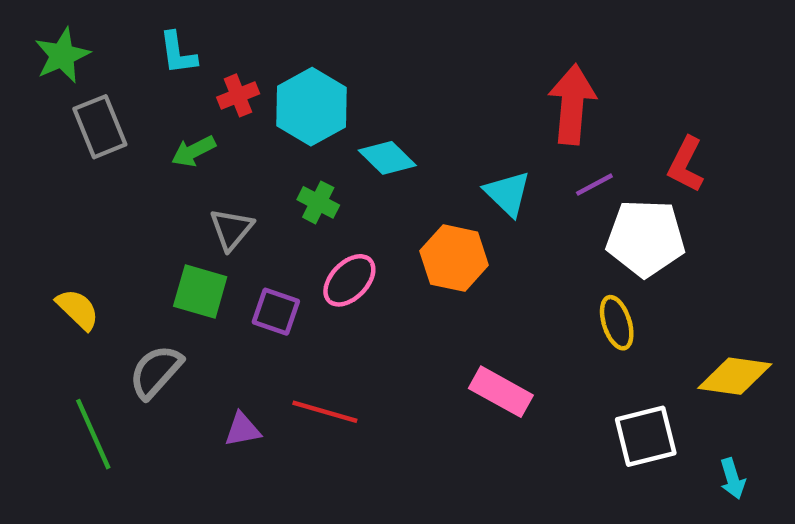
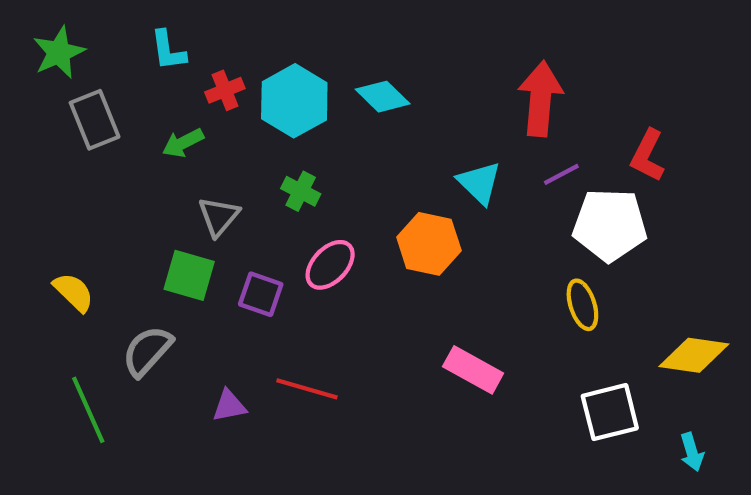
cyan diamond: (387, 158) -> (383, 97), moved

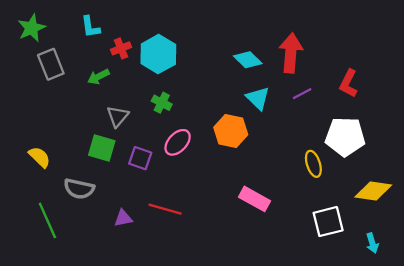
cyan diamond: (383, 97) -> (248, 60), moved
white pentagon: (610, 225) -> (345, 137), moved
gray semicircle: (147, 351) -> (79, 189), turned -120

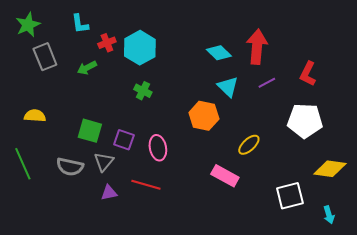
gray triangle: (118, 116) -> (104, 162), moved
pink ellipse: (178, 142) -> (158, 148), moved, turned -55
yellow semicircle: (39, 157) -> (35, 116), moved, turned -40
yellow ellipse: (313, 164) -> (249, 145), moved, turned 65
green line: (47, 220) -> (23, 164), moved

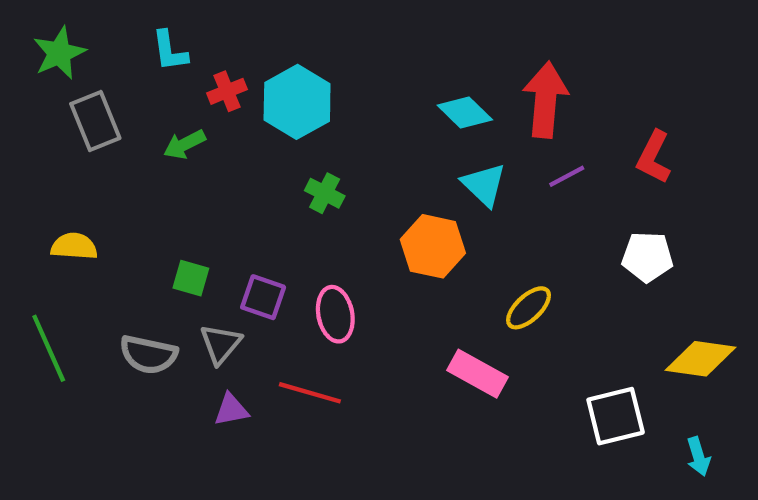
green cross: (143, 91) -> (325, 193), moved
white pentagon: (305, 121) -> (647, 257), size x0.7
green square: (90, 131) -> (191, 278), size x0.7

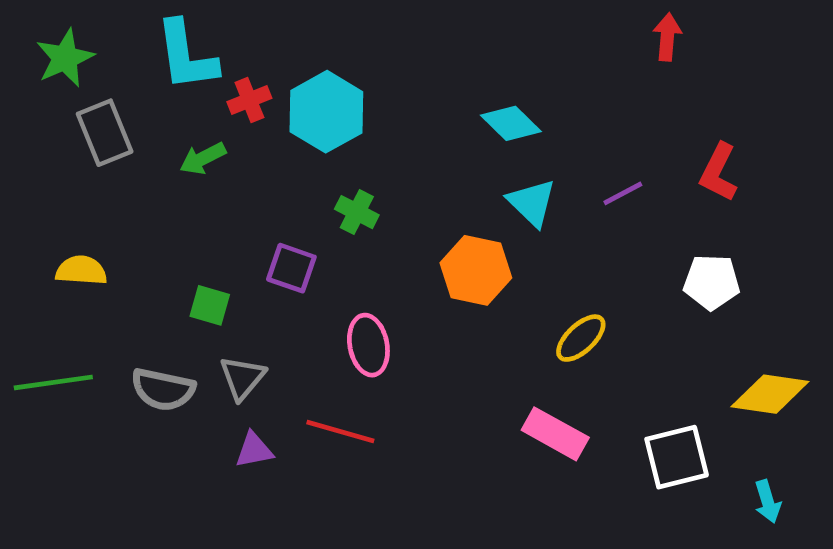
cyan L-shape: (170, 51) -> (186, 56), size x1.6
red arrow: (545, 100) -> (667, 37), moved, size x0.6
purple square: (263, 297) -> (291, 268), moved
green line: (49, 348) -> (53, 382), turned -74
pink rectangle: (478, 374) -> (555, 434), moved

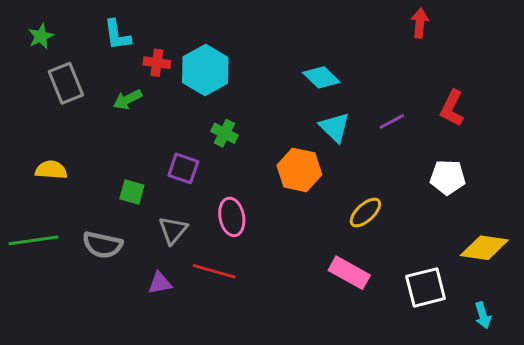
cyan L-shape: (186, 56) -> (117, 35), size x0.7
green star: (65, 58) -> (41, 36), size x0.7
red cross: (249, 100) -> (157, 63), turned 30
gray triangle: (242, 378) -> (173, 230), moved

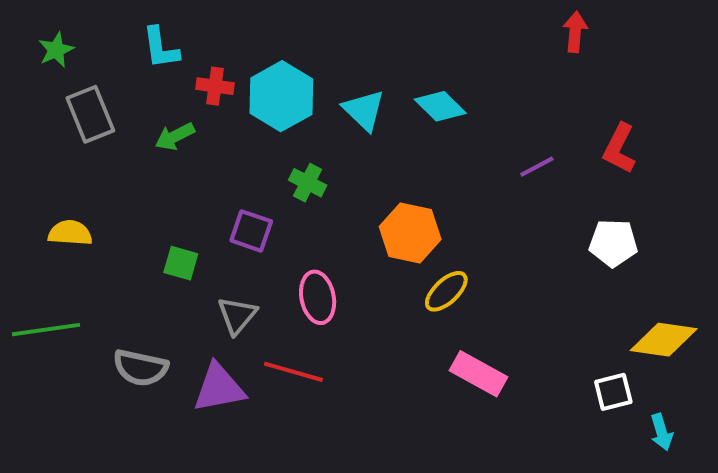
cyan triangle: (335, 127) -> (364, 110), moved
yellow ellipse: (365, 213) -> (446, 291), moved
gray semicircle: (103, 245) -> (141, 368), moved
purple triangle: (160, 283) -> (219, 388), size x1.6
white square: (426, 287) -> (613, 392), moved, size x0.7

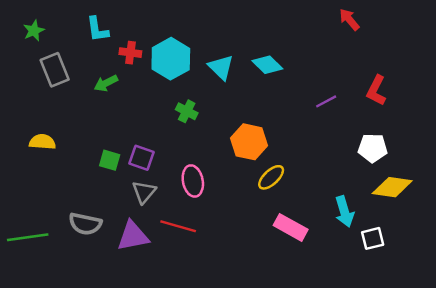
red arrow: (575, 32) -> (349, 20), turned -45
purple square: (251, 231) -> (141, 158), moved
green line: (46, 330) -> (28, 237), moved
yellow diamond: (664, 340) -> (392, 187), moved
cyan arrow: (662, 432) -> (344, 212), moved, size x1.4

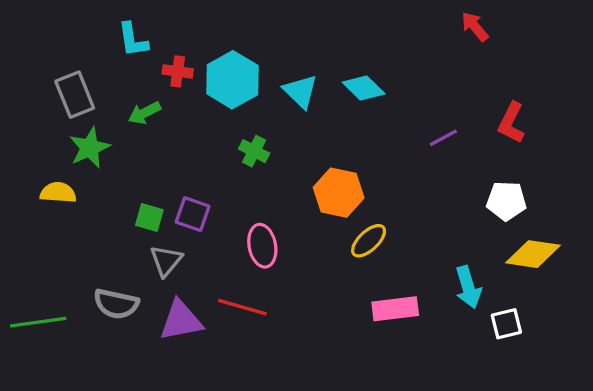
green star: (34, 31) -> (90, 148), moved, size x1.4
gray triangle: (144, 192) -> (166, 261), moved
pink rectangle: (291, 227) -> (395, 309), turned -36

